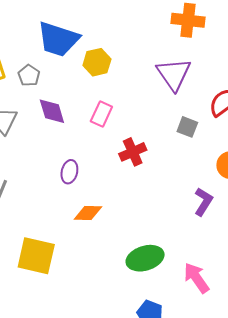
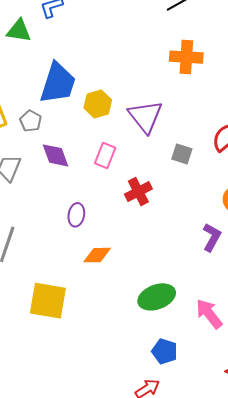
blue trapezoid: (58, 39) -> (58, 83), turned -87
purple triangle: (174, 74) -> (145, 116), moved
gray square: (187, 127) -> (182, 154), moved

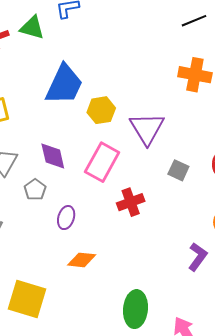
gray pentagon: (31, 121) -> (35, 190), moved
pink rectangle: (105, 155) -> (102, 162), size x1.5
green ellipse: (157, 297) -> (136, 309), turned -72

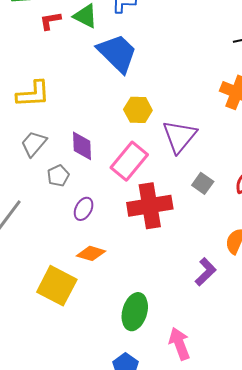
blue trapezoid: (64, 84) -> (117, 53), moved, turned -81
red cross: (131, 202) -> (150, 206), size x1.6
yellow square: (27, 299) -> (57, 286), moved

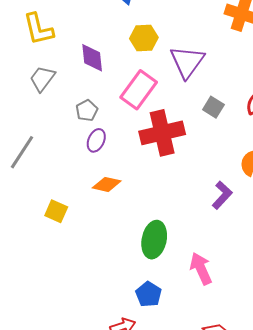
yellow L-shape: (33, 94) -> (38, 29), turned 84
purple diamond: (82, 146) -> (92, 58), moved
gray pentagon: (58, 176) -> (87, 110), moved
yellow square: (57, 286) -> (56, 211), moved, size x0.6

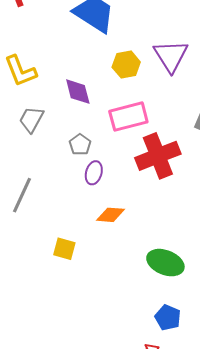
purple triangle: (187, 62) -> (171, 56), moved
pink rectangle: (139, 90) -> (128, 117), turned 48
green ellipse: (154, 240) -> (165, 263), turned -72

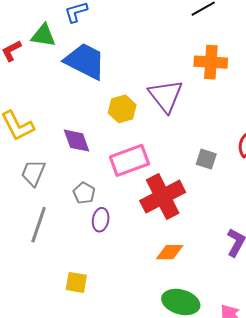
gray line: (22, 195) -> (39, 225), moved
orange diamond: (110, 215) -> (170, 252), moved
yellow square: (64, 249) -> (76, 282), moved

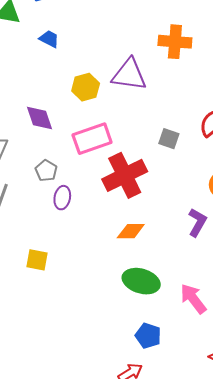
blue trapezoid: (85, 61) -> (49, 39), size x0.5
purple triangle: (166, 96) -> (129, 75), turned -45

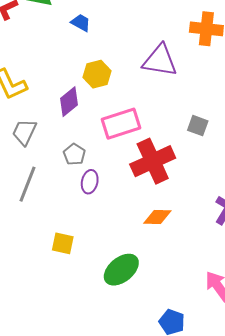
yellow hexagon: (86, 87) -> (97, 74), moved
purple diamond: (40, 118) -> (69, 102), turned 68
green ellipse: (141, 281) -> (121, 270), moved, turned -57

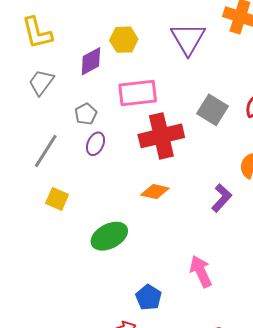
purple triangle: (160, 61) -> (188, 39), turned 39
gray square: (198, 126) -> (213, 110), size x1.4
gray line: (28, 184) -> (46, 151), moved

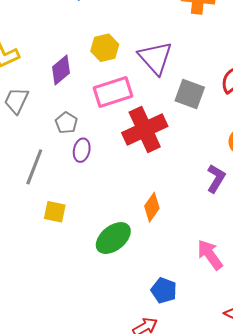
purple triangle: (188, 39) -> (155, 58), moved
yellow hexagon: (124, 40) -> (105, 48), moved
orange diamond: (155, 192) -> (152, 207), moved, turned -56

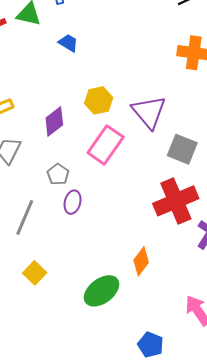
pink rectangle: (113, 92) -> (106, 145), turned -39
red cross: (145, 130) -> (176, 201), moved
yellow square: (55, 212) -> (35, 273), moved, turned 30

